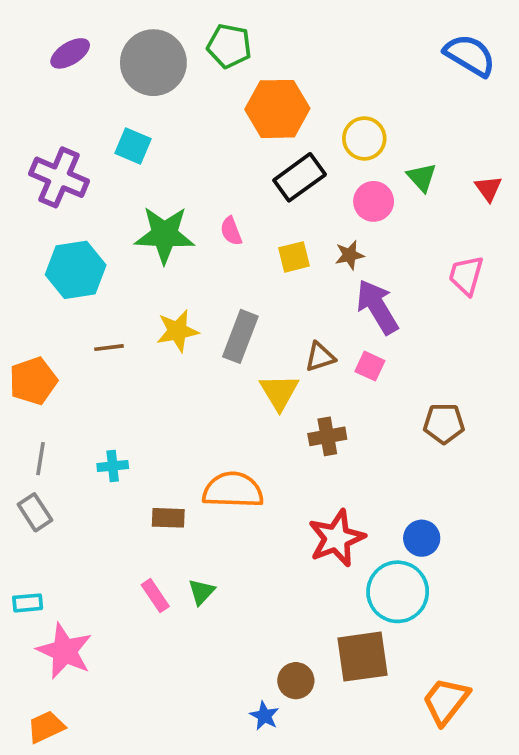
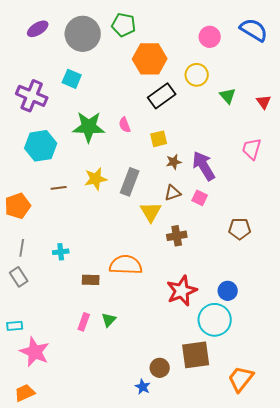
pink circle: (374, 201) -> (210, 37), moved
brown star: (350, 255) -> (174, 162), moved
pink rectangle: (155, 596) -> (84, 322), turned 54

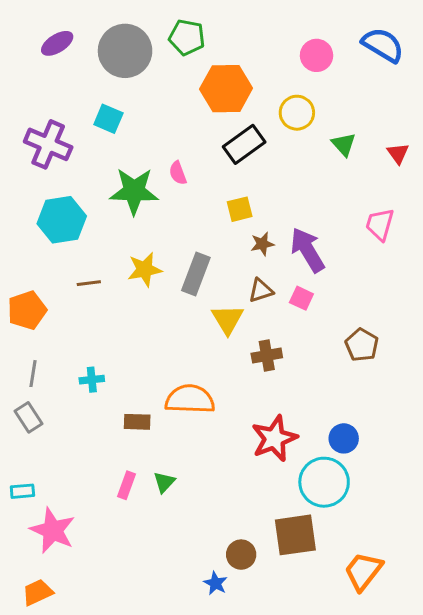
pink semicircle: (125, 125) -> (178, 173), moved
brown pentagon: (240, 229) -> (362, 345), turned 30

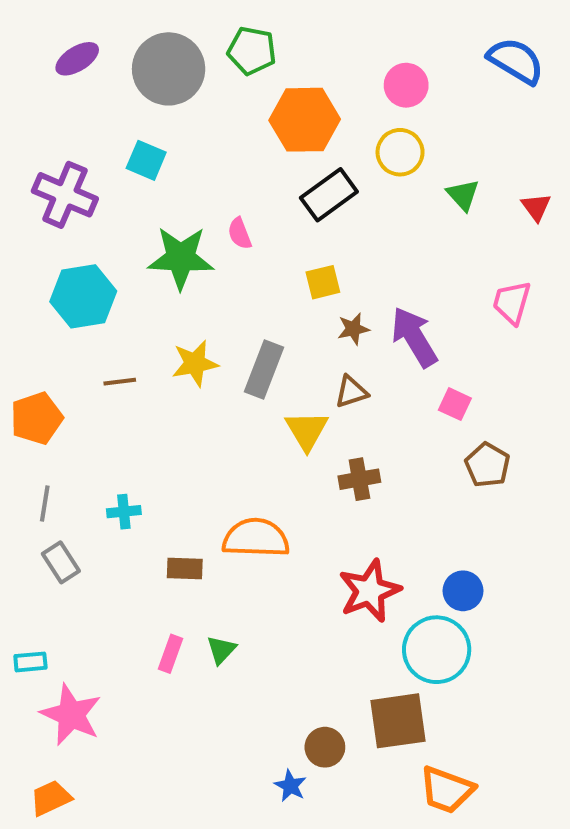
pink circle: (317, 55) -> (406, 85), moved
pink square: (301, 298) -> (455, 404), moved
gray rectangle: (29, 417) -> (61, 562), moved
orange trapezoid: (363, 571) -> (447, 790), moved, turned -108

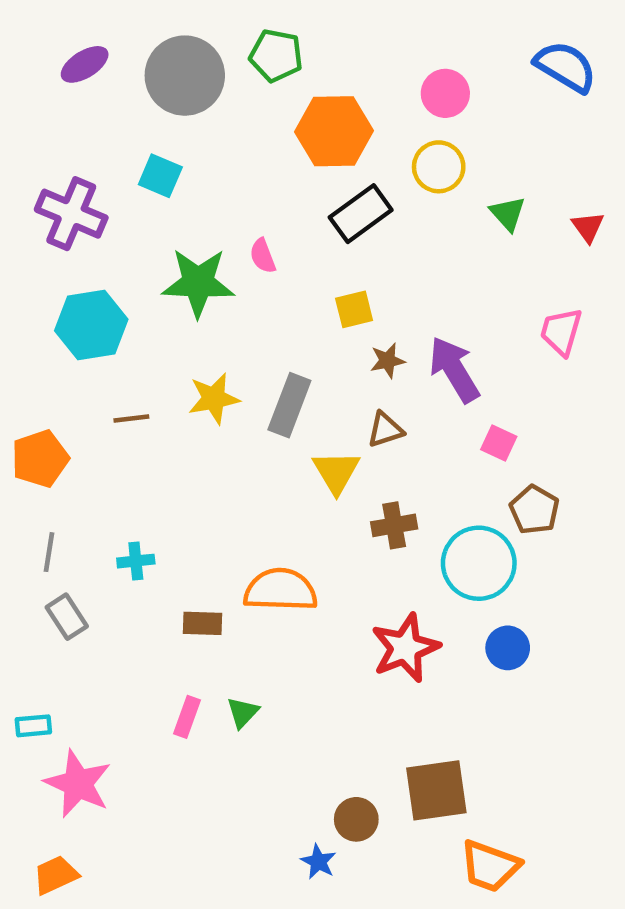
cyan circle: (437, 650) -> (479, 563), moved

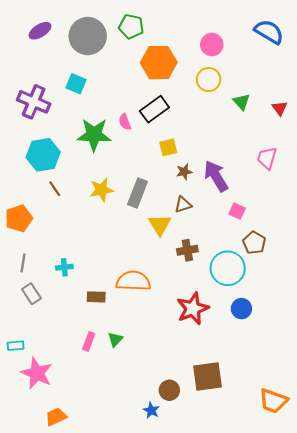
black rectangle: (361, 214) -> (154, 109), moved
brown line: (131, 418) -> (55, 189), moved, turned 63
orange trapezoid: (490, 866) -> (273, 401), moved
orange trapezoid: (56, 875) -> (56, 417), moved

